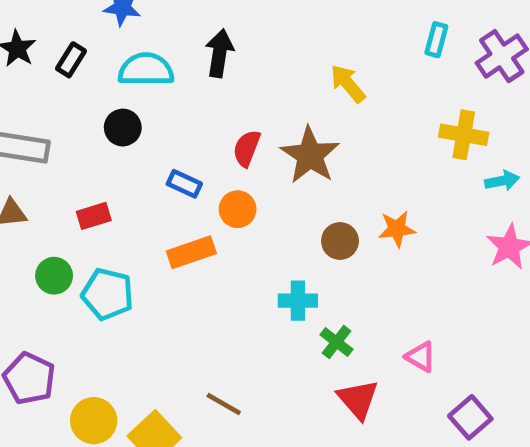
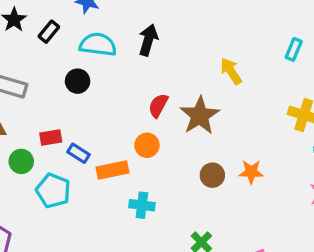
blue rectangle: (184, 184) -> (79, 153), moved
green circle: (54, 276) -> (21, 161), moved
cyan cross: (298, 301) -> (142, 205), moved

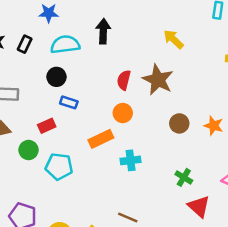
blue rectangle: (79, 153) -> (69, 102), moved
orange star: (251, 172) -> (214, 126), moved, turned 30

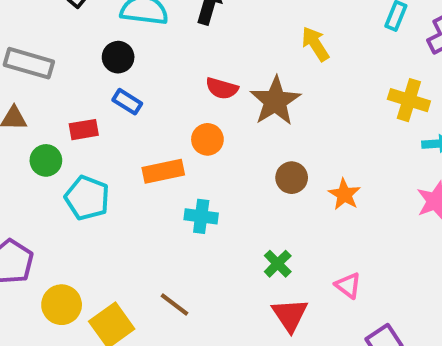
red semicircle: (124, 80) -> (222, 88), turned -102

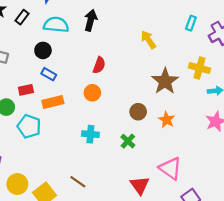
red semicircle: (222, 88) -> (99, 65), turned -84
brown star: (275, 101) -> (165, 81), moved
orange rectangle: (163, 171) -> (53, 102), moved
green cross: (278, 264) -> (128, 141), moved
pink triangle: (348, 285) -> (170, 168), size x1.6

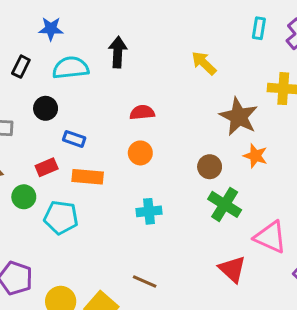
black circle: (43, 50) -> (46, 108), moved
red semicircle: (99, 65) -> (142, 112), turned -105
orange rectangle: (53, 102) -> (88, 177), turned 30
orange star: (167, 120) -> (255, 156), moved
green cross: (128, 141) -> (225, 204), moved, size x1.5

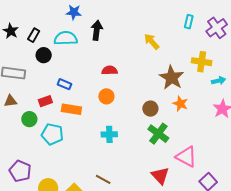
blue star: (51, 29) -> (74, 12), moved
black circle: (46, 108) -> (44, 55), moved

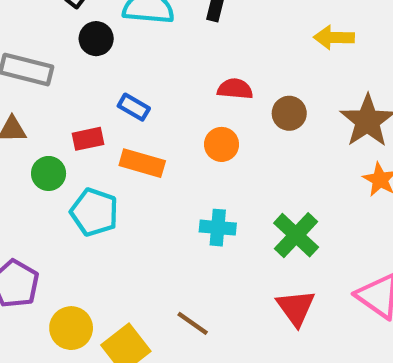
yellow arrow: (152, 42) -> (334, 37), turned -54
brown circle: (150, 109) -> (289, 113), moved
green cross: (158, 134) -> (296, 235), moved
red triangle: (160, 176) -> (296, 308), moved

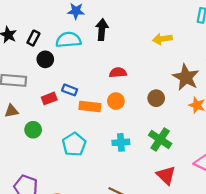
brown circle: (289, 113) -> (156, 98), moved
red rectangle: (88, 139) -> (49, 98), moved
orange rectangle: (142, 163) -> (90, 107), moved
cyan pentagon: (94, 212) -> (74, 144), moved, turned 30

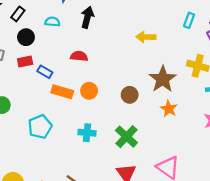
cyan semicircle: (68, 40) -> (52, 22), size x0.6
red semicircle: (118, 73) -> (79, 56), moved
red rectangle: (49, 98) -> (25, 61), moved

